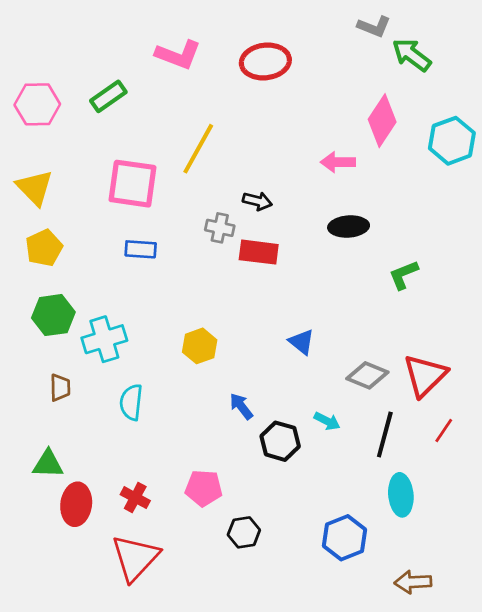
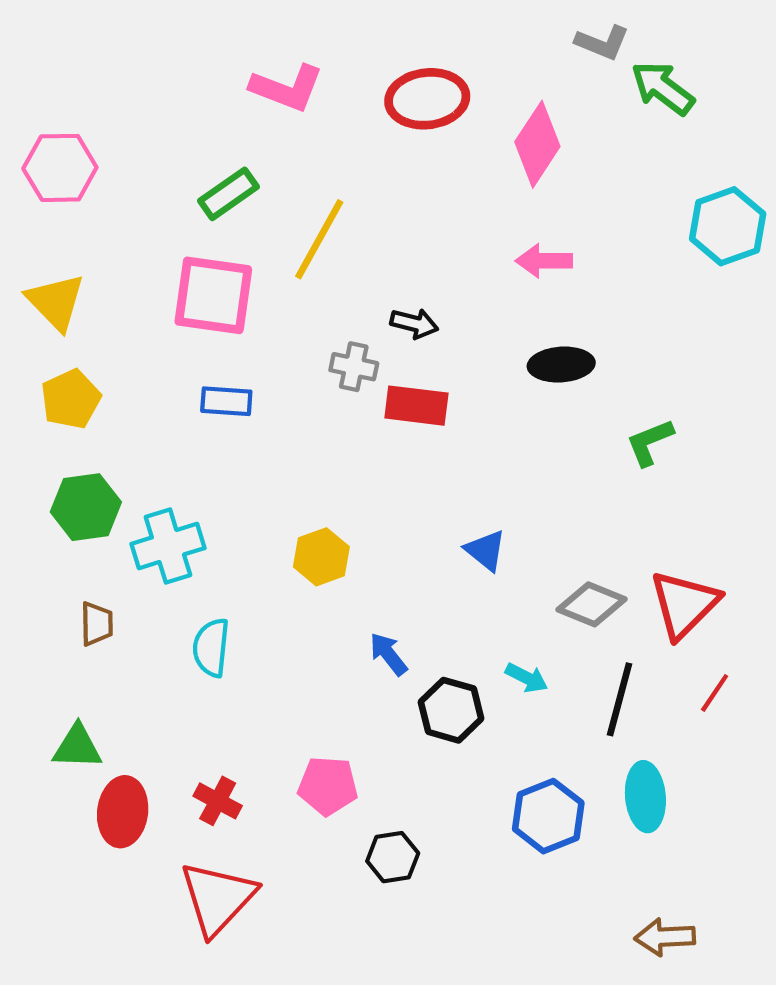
green rectangle: (108, 96) -> (228, 194), moved
pink diamond: (382, 121) -> (537, 144), moved
blue hexagon: (345, 538) -> (548, 816), moved

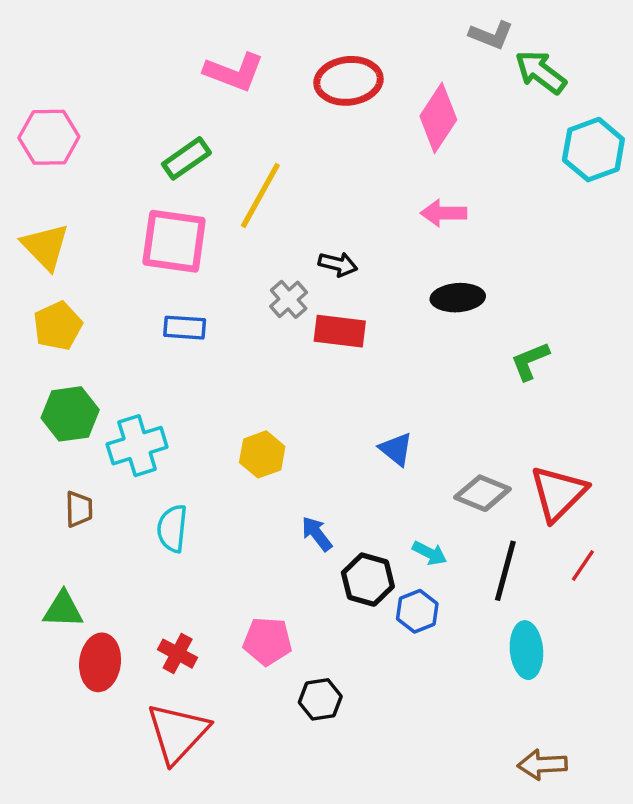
cyan hexagon: (728, 226) -> (593, 150), moved
gray cross: (354, 367) -> (289, 299), turned 36
blue hexagon: (548, 816) -> (417, 611), moved, size x0.7

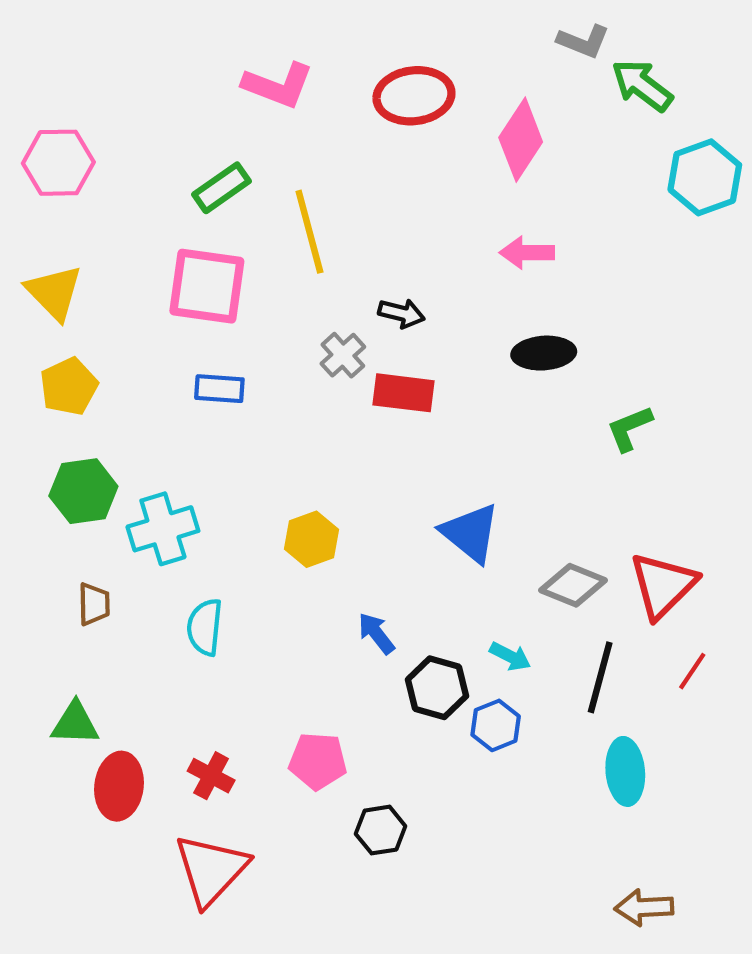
yellow line: (260, 195) -> (309, 232), turned -44
blue triangle: (396, 449) -> (470, 533), size x1.5

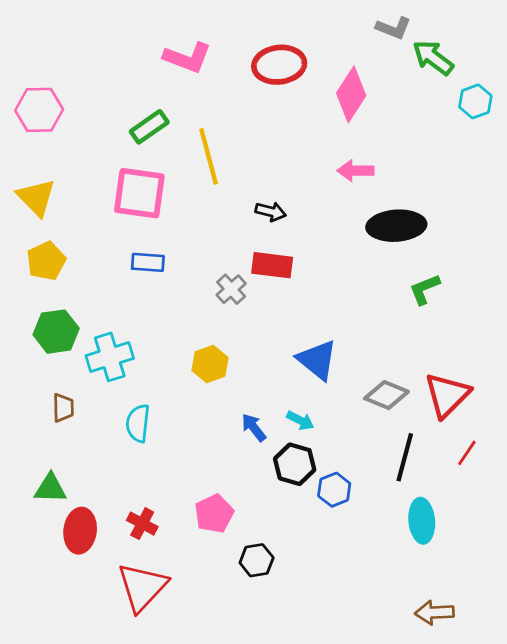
cyan hexagon: (705, 177) -> (475, 101), moved, size x0.7
black ellipse: (544, 353) -> (396, 226), moved, size x1.4
gray cross: (343, 355) -> (231, 289), moved
cyan arrow: (510, 656) -> (300, 420), moved
pink pentagon: (318, 761) -> (214, 514), turned -30

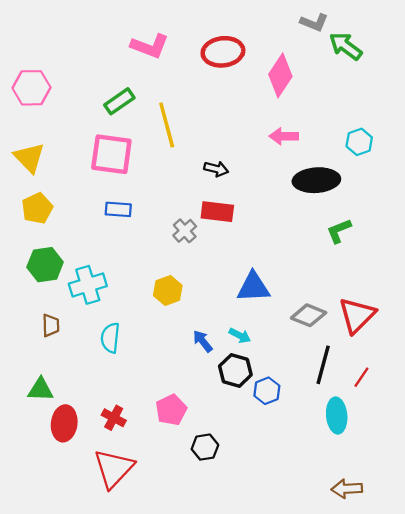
cyan hexagon: (475, 101) -> (359, 142), moved
blue triangle: (317, 360) -> (253, 287), turned -42
red line: (467, 453) -> (361, 377), moved

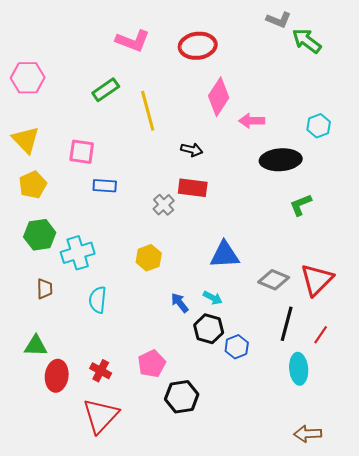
pink diamond: (280, 75) -> (219, 97), moved
pink square: (111, 154) -> (82, 152), moved, size x0.7
black hexagon: (205, 447) -> (182, 397), size x1.4

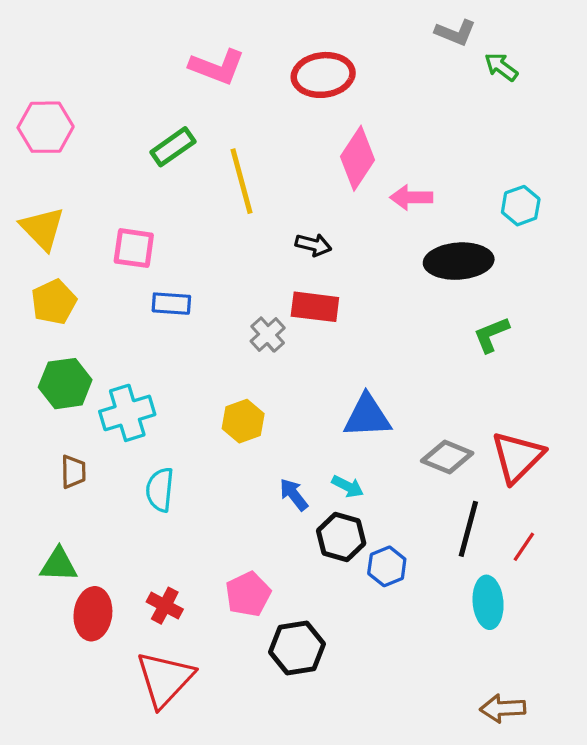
green arrow: (307, 41) -> (501, 67), size x0.7

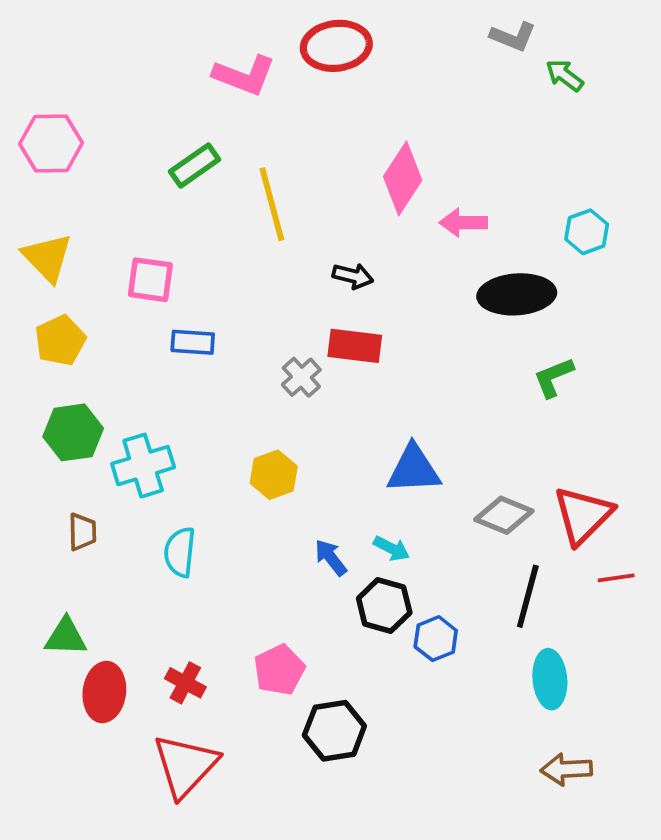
red ellipse: (323, 75) -> (336, 46), moved
red line: (524, 547) -> (616, 578), moved, turned 48
brown arrow: (503, 708) -> (566, 769), moved

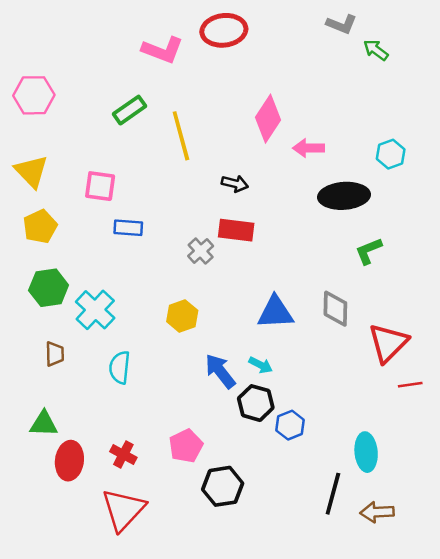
cyan cross: (143, 466) -> (95, 310), turned -30
gray diamond: (504, 515) -> (335, 309), moved, turned 69
blue arrow: (331, 558) -> (220, 371), size x1.4
black line: (528, 596) -> (333, 494), moved

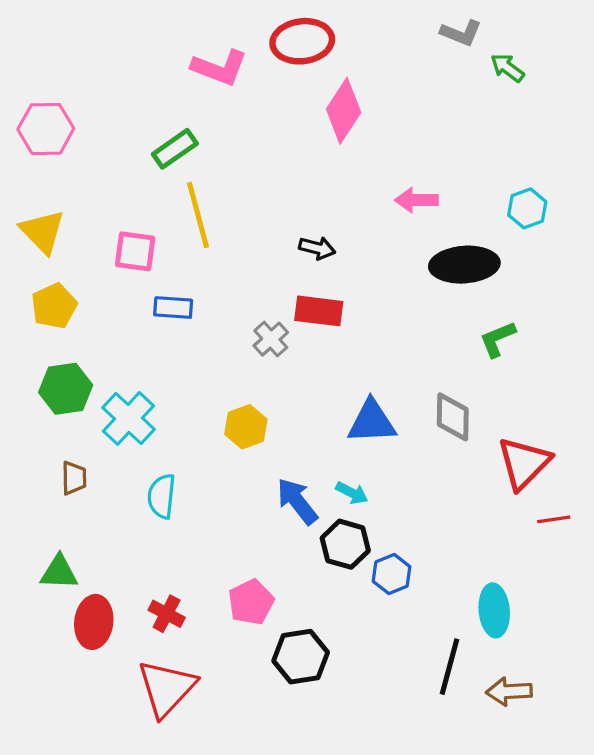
pink diamond: (268, 119) -> (344, 111), moved
yellow line: (181, 136) -> (198, 215), moved

